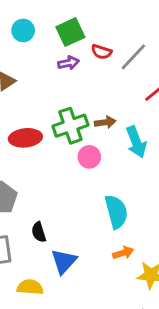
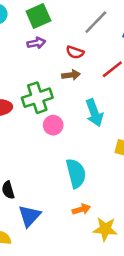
red semicircle: (101, 52) -> (75, 52), moved
gray line: (133, 57) -> (96, 22), moved
brown arrow: (105, 122) -> (71, 75), moved

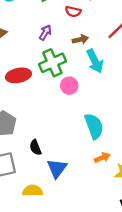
purple arrow: (36, 43) -> (45, 33), moved, turned -42
red semicircle: (75, 52) -> (73, 12), moved
cyan arrow: (94, 113) -> (95, 61), moved

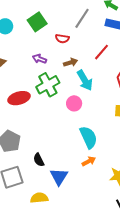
purple arrow: (45, 33) -> (40, 59), turned -96
pink circle: (69, 86) -> (74, 103), moved
orange arrow: (102, 158) -> (89, 161), moved

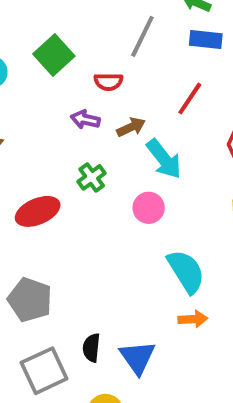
purple arrow: (40, 59) -> (85, 119), moved
green cross: (48, 85) -> (92, 177), size x0.6
black semicircle: (39, 160) -> (91, 348), moved, turned 40
orange arrow: (89, 161) -> (193, 319), turned 32

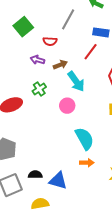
blue rectangle: (206, 39) -> (101, 32), moved
black semicircle: (91, 348) -> (35, 175), turned 80
blue triangle: (137, 357) -> (58, 181), turned -42

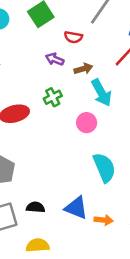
orange arrow: (87, 163) -> (104, 220), moved
blue triangle: (58, 181) -> (76, 208), moved

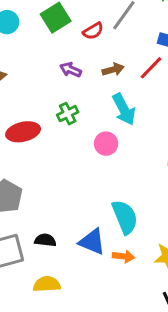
red semicircle: (73, 37) -> (93, 31), moved, turned -42
brown arrow: (83, 69) -> (113, 70), moved
cyan semicircle: (104, 167) -> (125, 217), moved

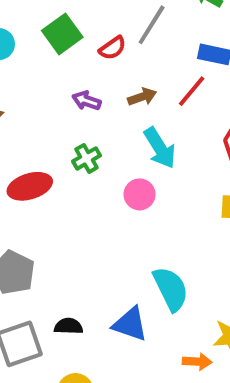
orange arrow: (124, 256) -> (197, 362), moved

